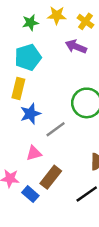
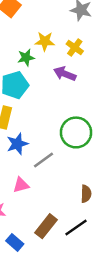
green star: (30, 23) -> (26, 58), moved
brown rectangle: (51, 177) -> (46, 226), moved
blue rectangle: (30, 194) -> (15, 242), moved

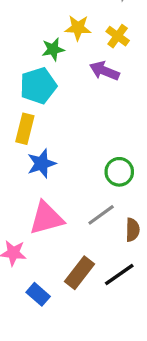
green circle: (76, 132) -> (119, 172), moved, size x0.7
gray line: (44, 160) -> (101, 215), moved
pink triangle: (21, 185) -> (46, 218), size x1.6

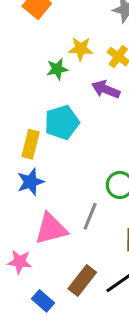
cyan pentagon: (38, 86) -> (62, 122), moved
blue star: (41, 164) -> (31, 182), moved
gray line: (101, 215) -> (90, 216), moved, turned -32

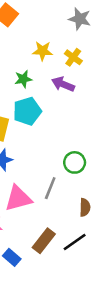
green star: (57, 69) -> (23, 79), moved

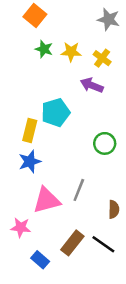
green star: (23, 79) -> (44, 49), moved, turned 30
green circle: (75, 162) -> (105, 143), moved
black line: (75, 242) -> (103, 244), turned 70

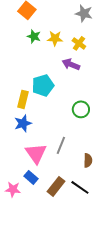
pink triangle: (47, 200) -> (36, 153), turned -50
pink star: (21, 227) -> (13, 189), moved
blue rectangle: (40, 260) -> (31, 177), moved

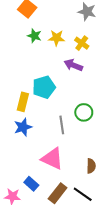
gray line: (61, 145) -> (62, 125), moved, turned -30
pink triangle: (36, 153) -> (52, 159), moved, turned -30

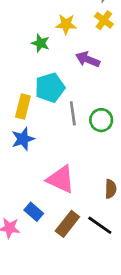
green star: (34, 36) -> (40, 43), moved
yellow cross: (82, 43) -> (104, 20), moved
gray line: (62, 125) -> (73, 113), moved

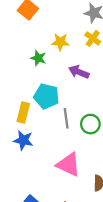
cyan pentagon: (50, 88) -> (46, 96), turned 30
blue star: (23, 139) -> (23, 140), turned 30
pink triangle: (61, 179) -> (68, 165), moved

